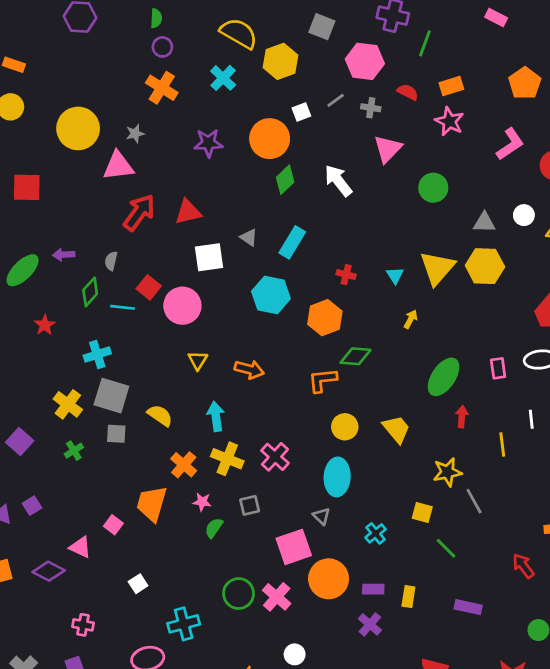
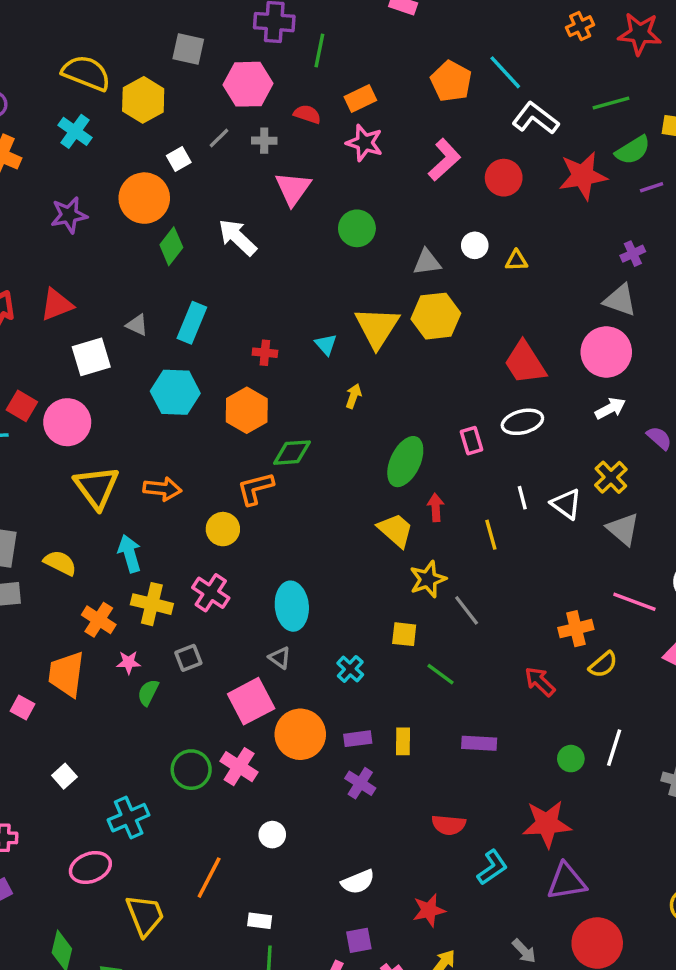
yellow triangle: (198, 360) -> (97, 487), size x1.8
yellow circle: (345, 427) -> (223, 529), moved
yellow trapezoid: (396, 429) -> (396, 530), moved

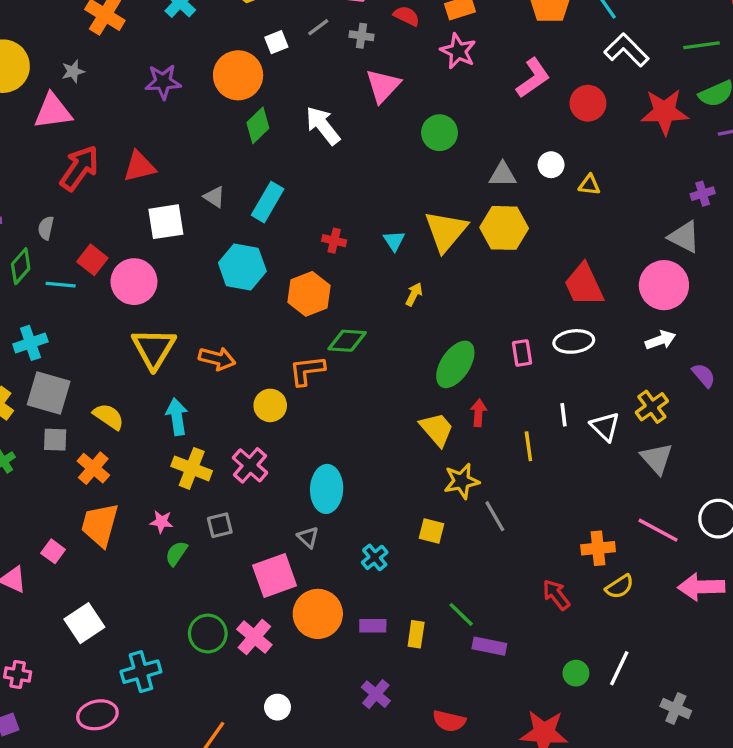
orange cross: (99, 620) -> (93, 468), moved
green line: (441, 674) -> (461, 614), moved
white square: (64, 776) -> (84, 623), size x1.6
purple cross: (360, 783) -> (376, 694), moved

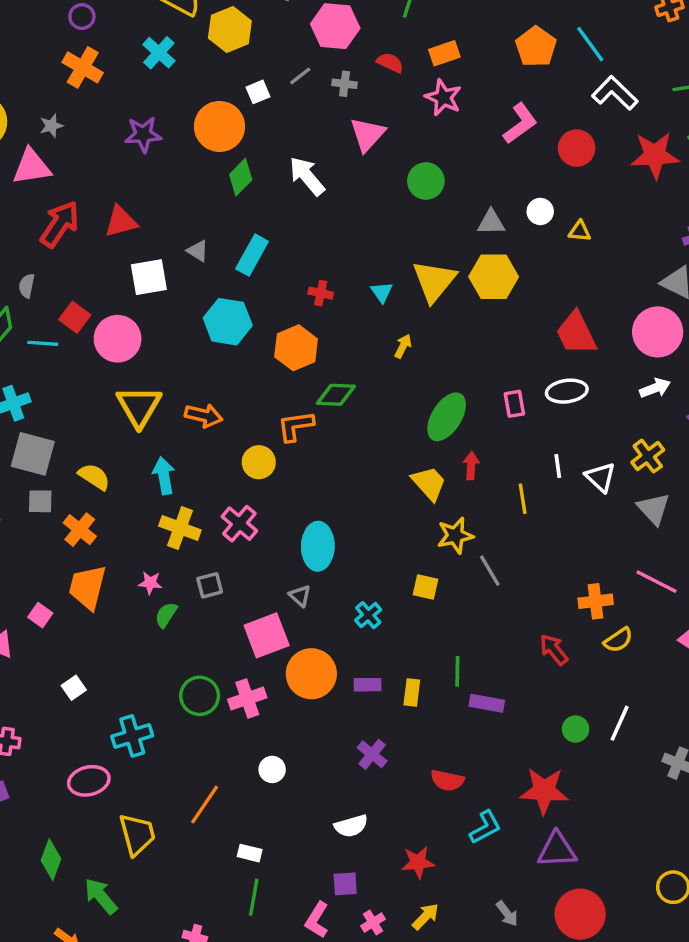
green line: (461, 614) -> (457, 671), turned 48
white square: (84, 623) -> (74, 688), size x0.6
pink cross: (254, 637) -> (247, 699), turned 32

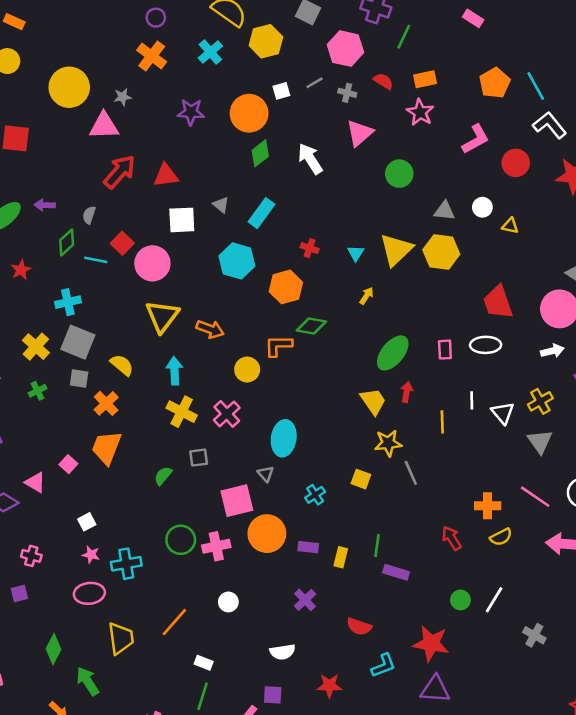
pink star: (150, 583) -> (91, 555), moved

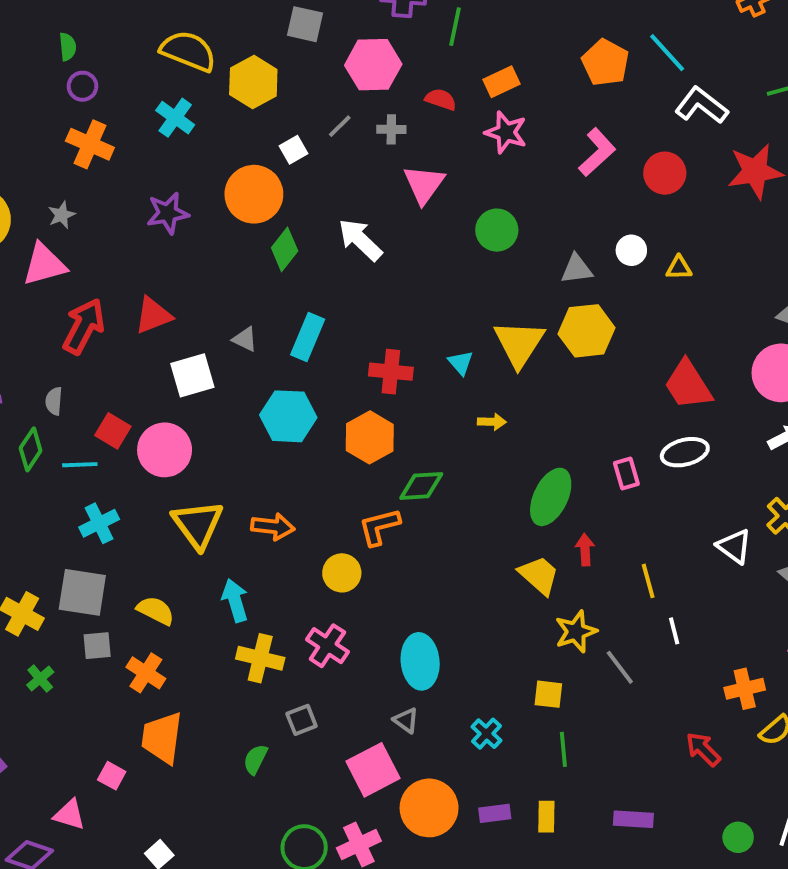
red cross: (310, 248) -> (391, 372), size x1.5
yellow arrow: (367, 296) -> (492, 422), turned 72
cyan cross: (68, 302) -> (99, 523), moved
white line: (472, 400) -> (674, 631), moved
green line: (377, 546) -> (563, 749), moved

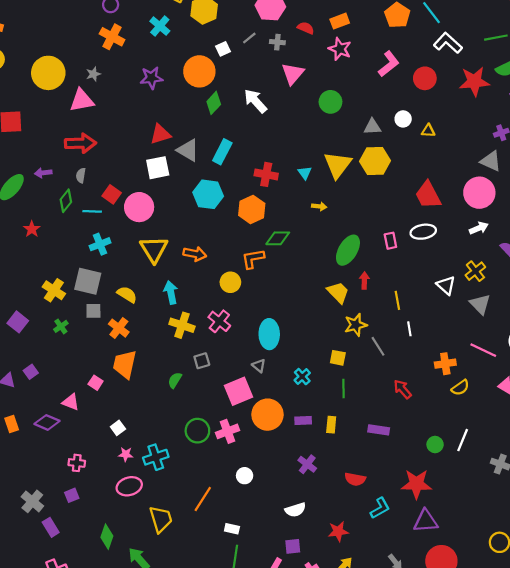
red triangle: (153, 315) -> (160, 134), moved
red arrow: (84, 326) -> (80, 143), moved, turned 56
gray triangle: (245, 339) -> (188, 150), size x1.6
red arrow: (703, 749) -> (402, 389), moved

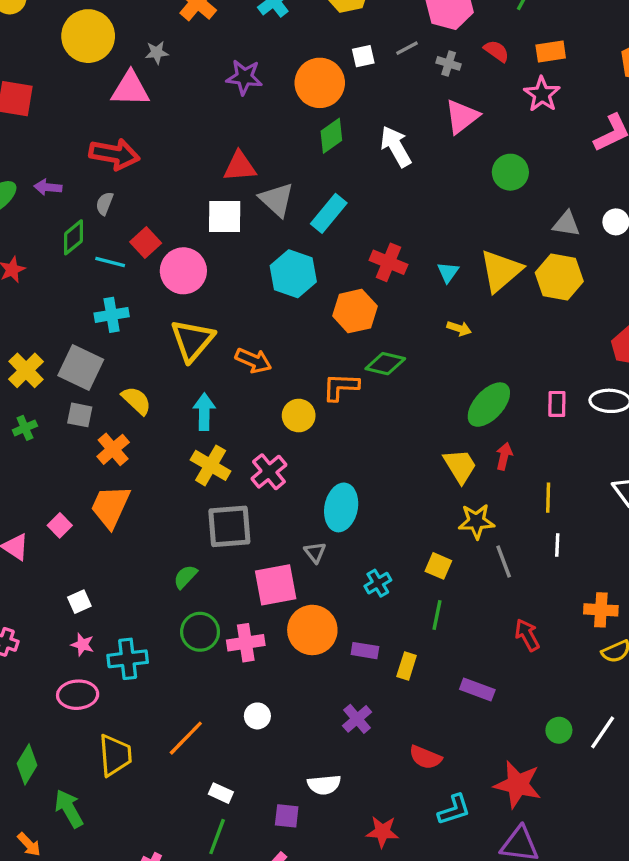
gray square: (202, 361) -> (229, 526), size x1.8
green semicircle: (175, 380) -> (185, 577), moved
purple square: (293, 546) -> (287, 816), moved

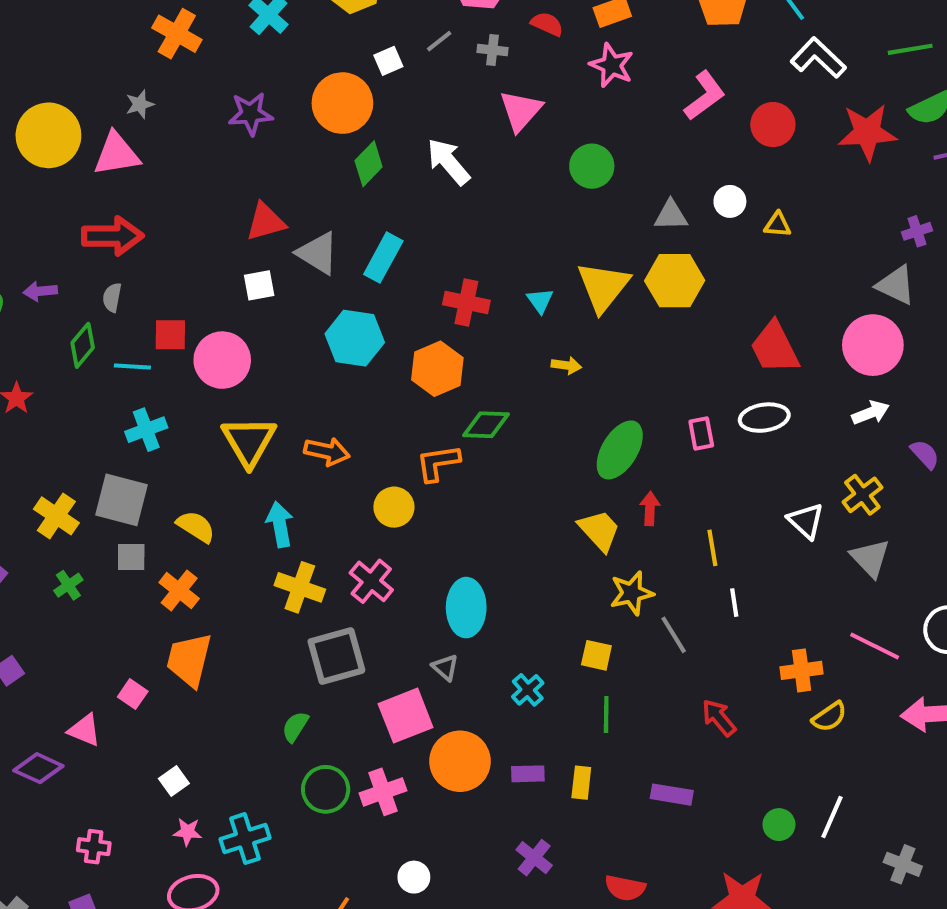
yellow circle: (88, 36) -> (48, 135), moved
white square: (225, 217) -> (259, 285), size x0.7
red square: (146, 242) -> (170, 335), turned -36

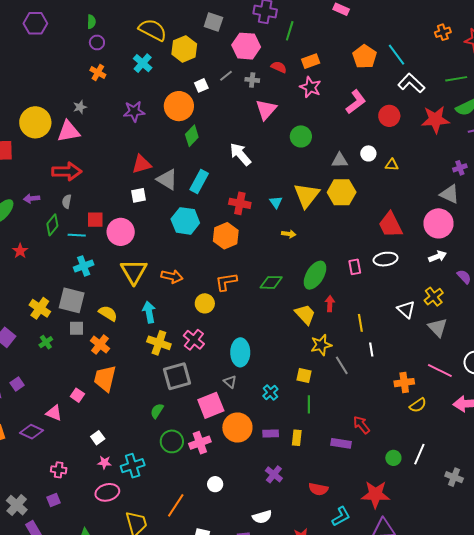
orange cross: (177, 34) -> (98, 72), size x0.7
white arrow: (448, 162) -> (240, 154), moved
green diamond: (486, 425) -> (271, 282), moved
red arrow: (719, 718) -> (361, 425), moved

